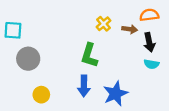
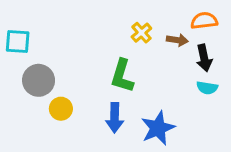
yellow circle: (41, 95) -> (61, 109), moved

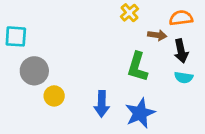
yellow cross: (141, 33) -> (129, 13), moved
green L-shape: (122, 76) -> (137, 67), moved

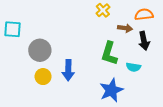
gray circle: (34, 71) -> (40, 50), moved
cyan semicircle: (184, 77) -> (133, 67), moved
blue arrow: (102, 104) -> (68, 70), moved

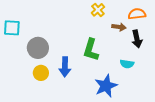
green L-shape: (109, 53) -> (91, 50), moved

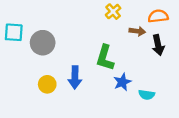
gray circle: (38, 48) -> (43, 43), moved
cyan semicircle: (127, 64) -> (147, 95), moved
blue star: (106, 86) -> (122, 82), moved, size x0.7

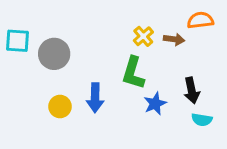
yellow cross: (113, 12) -> (143, 36), moved
black arrow: (158, 45) -> (192, 90), moved
cyan semicircle: (147, 95) -> (202, 120), moved

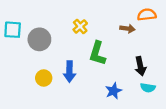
yellow cross: (143, 36) -> (80, 26), moved
blue star: (155, 104) -> (113, 91), moved

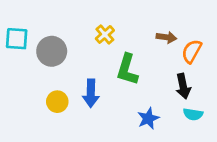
orange semicircle: (147, 15) -> (192, 51), moved, turned -54

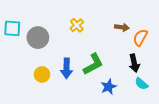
green L-shape: (127, 69) -> (93, 64), moved, turned -135
cyan semicircle: (193, 114) -> (141, 84), turned 32

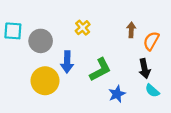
brown arrow: (122, 27) -> (131, 30), turned -96
blue arrow: (67, 68) -> (67, 62), moved
yellow circle: (42, 74) -> (45, 81), size x1.6

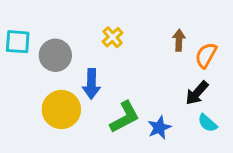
black arrow: (145, 69) -> (197, 93), turned 54
green L-shape: (100, 70) -> (125, 117), moved

